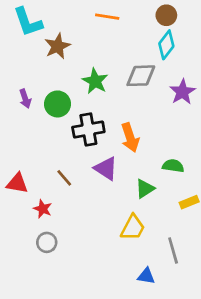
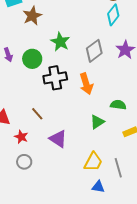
gray diamond: (141, 76) -> (94, 51), moved, turned -35
purple triangle: (106, 168) -> (58, 139), moved
yellow trapezoid: (133, 228) -> (93, 162), moved

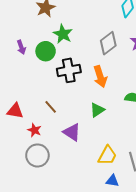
green star: (60, 42) -> (63, 34), moved
green triangle: (97, 122) -> (97, 110), moved
gray circle: (24, 162) -> (37, 155), size x1.5

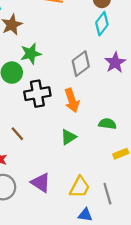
green star: (63, 34) -> (31, 54), turned 30
purple triangle: (72, 132) -> (41, 183), moved

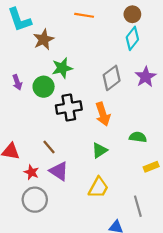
purple triangle: (41, 183) -> (59, 171), moved
yellow trapezoid: (80, 187) -> (98, 188), moved

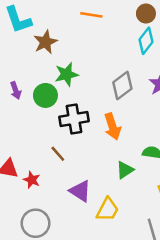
brown line: (49, 147) -> (58, 154), moved
green triangle: (99, 150) -> (125, 170), moved
purple triangle: (59, 171) -> (80, 191), moved
red star: (31, 172) -> (32, 180), moved

